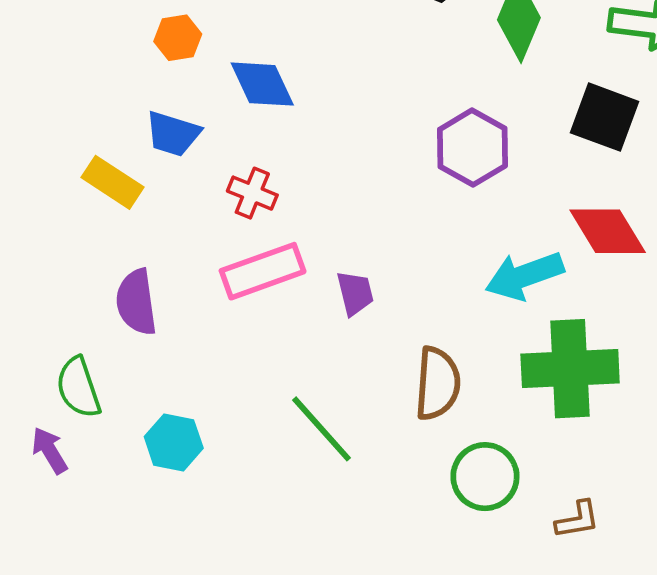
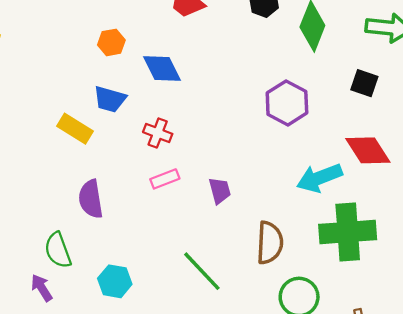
black square: (604, 117) -> (364, 83), size x0.7
pink rectangle: (263, 271) -> (165, 179), size x0.6

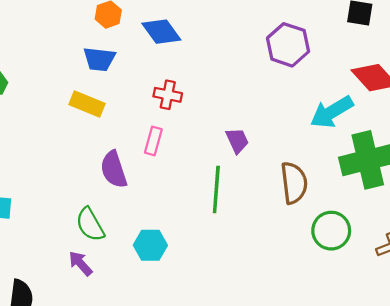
blue trapezoid: (110, 99) -> (99, 59), moved
pink rectangle: (165, 179) -> (153, 141), moved, turned -44
green line: (202, 271) -> (216, 190), moved, turned 57

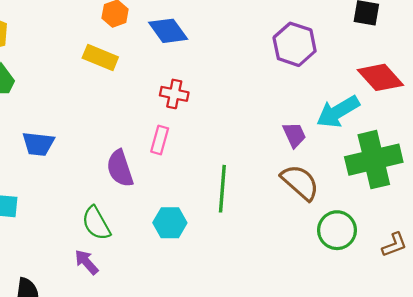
blue trapezoid: (99, 59) -> (38, 144), moved
yellow rectangle: (87, 104) -> (100, 57), moved
purple trapezoid: (237, 140) -> (294, 135), moved
brown semicircle: (294, 183) -> (300, 182), turned -42
cyan hexagon: (150, 245) -> (170, 223), moved

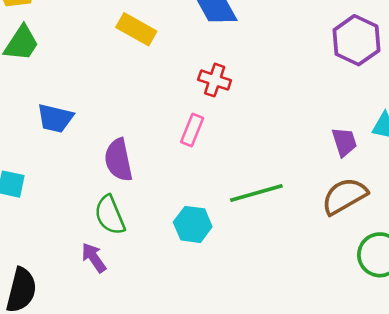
purple semicircle: (120, 168) -> (118, 160), moved
brown semicircle: (300, 182) -> (344, 196), turned -78
green line: (222, 189) -> (256, 193), turned 63

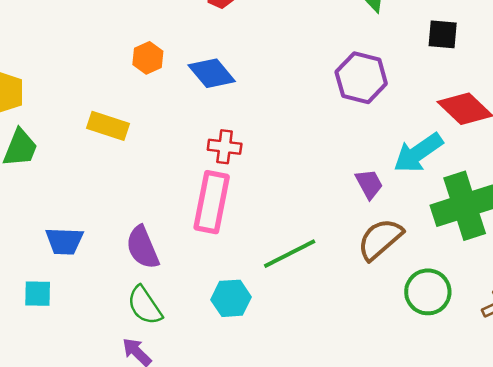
yellow rectangle: (136, 29) -> (108, 126), moved
blue trapezoid: (55, 118) -> (64, 241), moved
pink rectangle: (192, 130) -> (212, 202), size x1.8

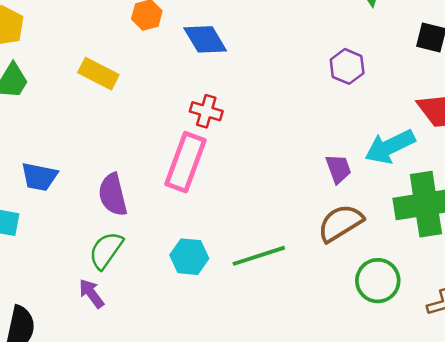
purple hexagon: (361, 78) -> (347, 66), size x0.7
green line: (290, 254) -> (259, 256), moved
green semicircle: (145, 305) -> (106, 250), turned 60

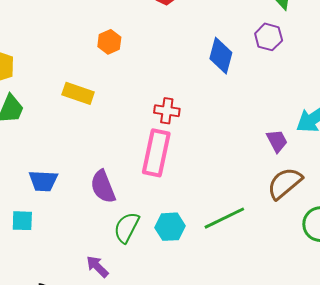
blue diamond: (205, 39) -> (221, 56), moved, turned 54
purple hexagon: (347, 66) -> (269, 37), moved
green semicircle: (106, 250) -> (127, 227), moved

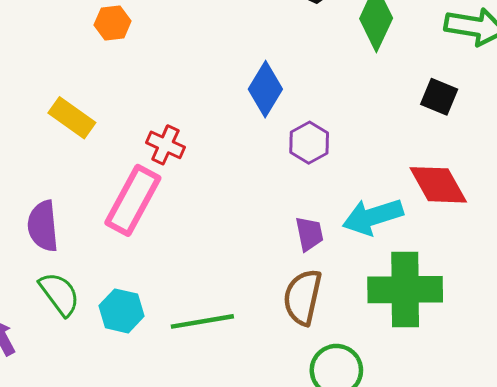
purple hexagon: (269, 37) -> (309, 143), moved
yellow rectangle: (78, 93) -> (72, 118), moved
brown semicircle: (285, 183) -> (303, 297), turned -54
green semicircle: (127, 227) -> (59, 294), turned 100

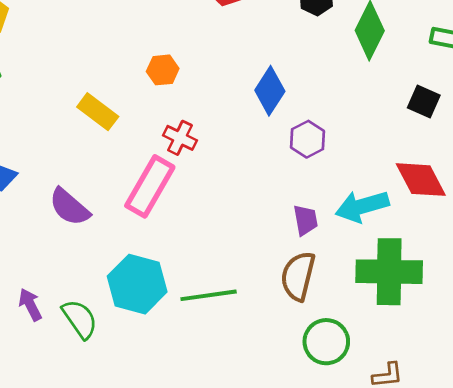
orange hexagon: (113, 23) -> (163, 70), moved
purple semicircle: (43, 226) -> (69, 207), turned -45
green semicircle: (59, 294) -> (80, 319), moved
cyan hexagon: (121, 311) -> (137, 284), size x1.5

